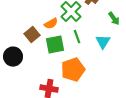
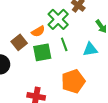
cyan triangle: (103, 42) -> (90, 49), turned 49
orange pentagon: (73, 70) -> (73, 81), moved

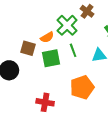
brown square: (19, 42) -> (28, 48), turned -35

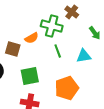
green cross: (67, 25) -> (52, 26), turned -30
green square: (51, 58) -> (30, 76), moved

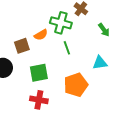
brown square: (13, 49) -> (22, 46), turned -35
cyan triangle: (84, 56) -> (100, 63), moved

